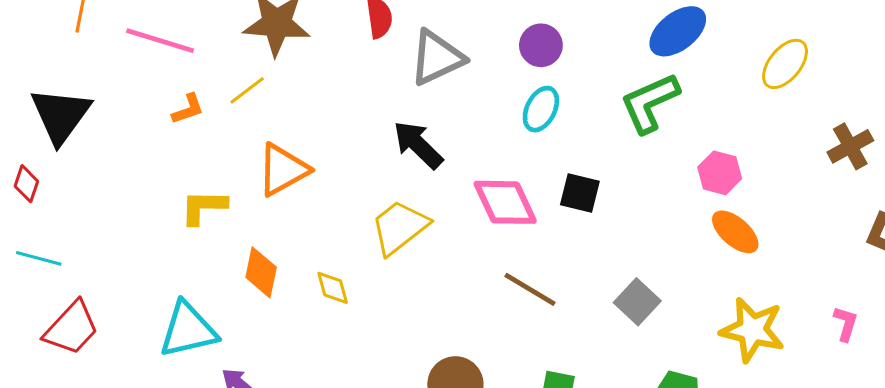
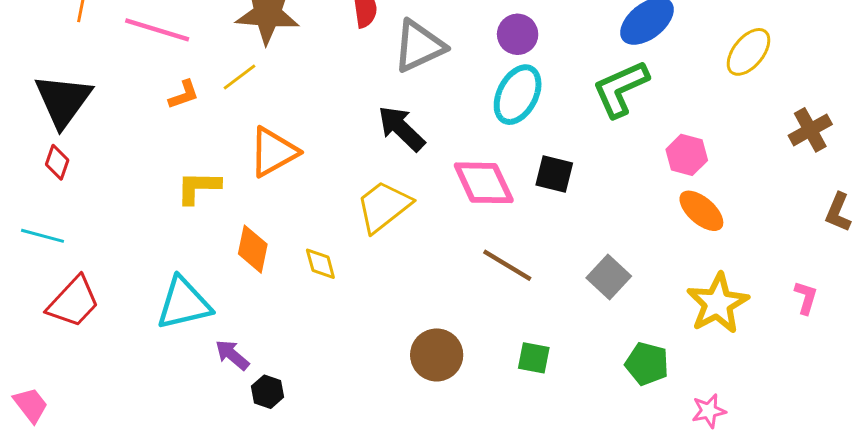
cyan ellipse: (541, 109) -> (518, 95), size x1.4
red diamond: (26, 184) -> (57, 162), moved
yellow star: (752, 330) -> (718, 303), turned 30

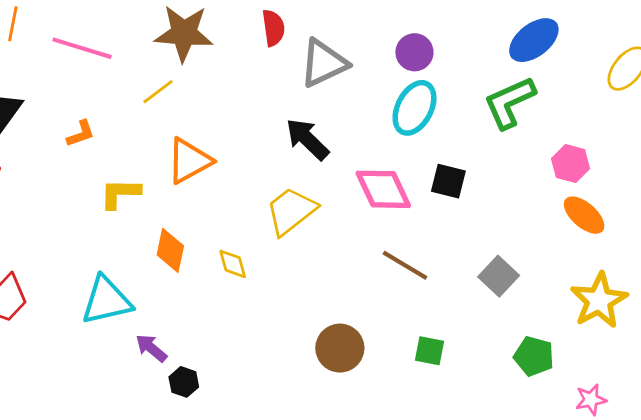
orange L-shape: (184, 95) -> (81, 134), moved

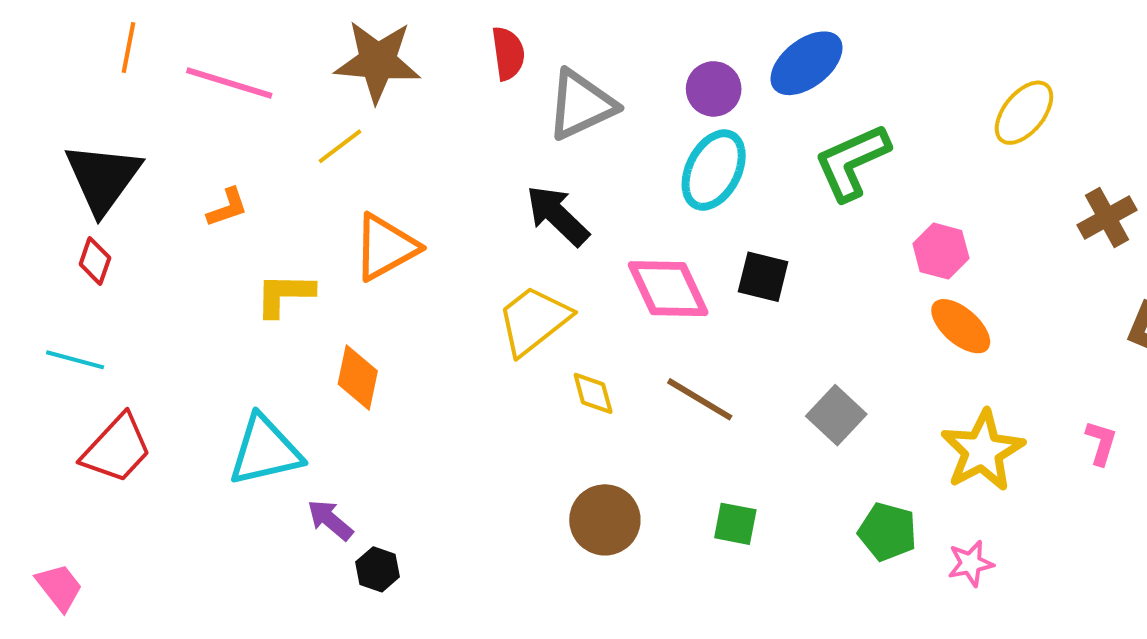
blue ellipse: (534, 40) -> (807, 63), moved
yellow diamond: (233, 264) -> (593, 393), moved
pink star: (591, 400) -> (971, 563), moved

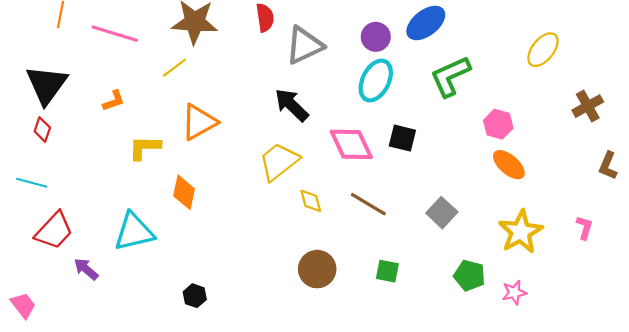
purple arrow: (330, 520) -> (86, 269), moved

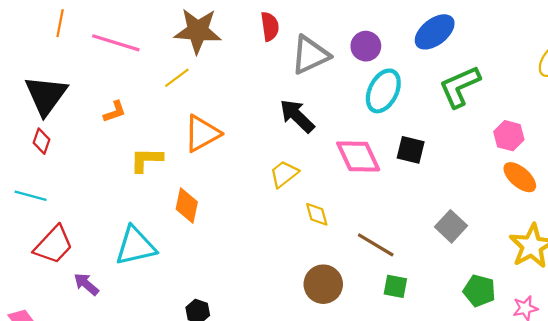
purple circle: (376, 37) -> (366, 46), moved
yellow trapezoid: (279, 161) -> (284, 174), size x0.7
brown line: (368, 204) -> (376, 245), moved

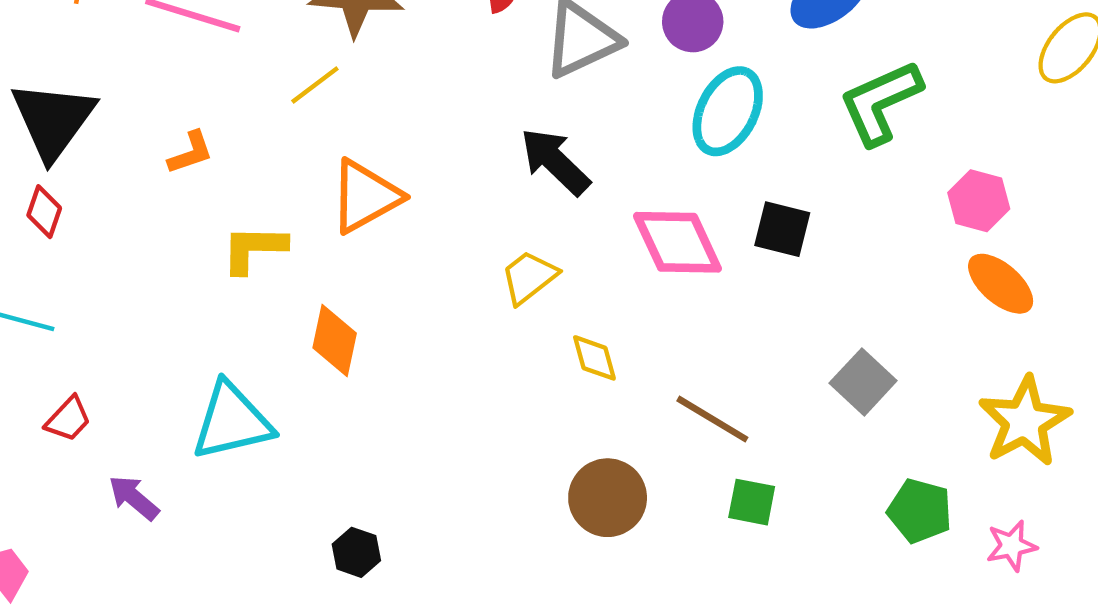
red trapezoid: (54, 245) -> (68, 419), size x0.6

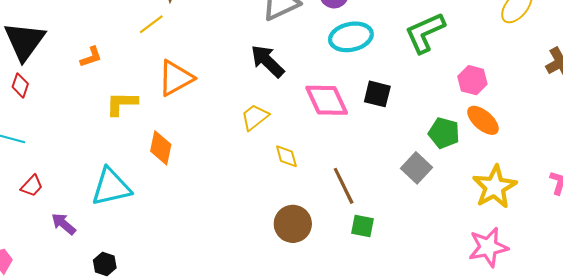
cyan ellipse: (728, 111) -> (351, 37), turned 51
brown line: (712, 419) -> (344, 186), turned 33
green pentagon: (920, 511) -> (444, 133), moved
pink star: (1012, 546) -> (488, 247), size x1.6
black hexagon: (356, 552) -> (105, 264), moved

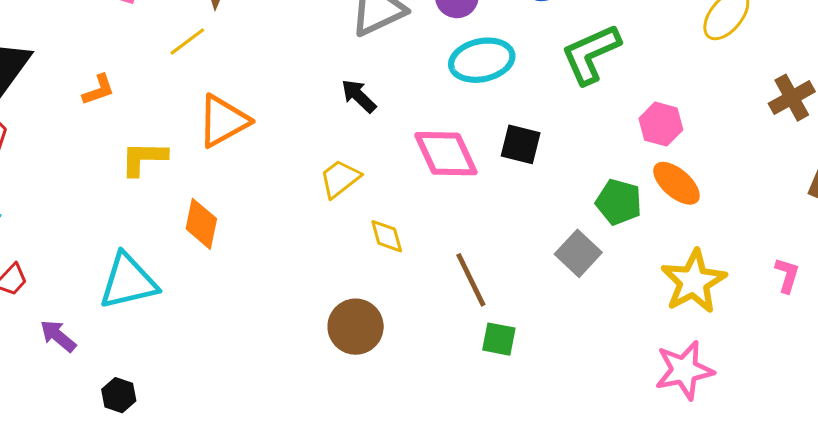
black arrow: (267, 61) -> (359, 96), size x0.7
brown circle: (293, 224) -> (356, 327), moved

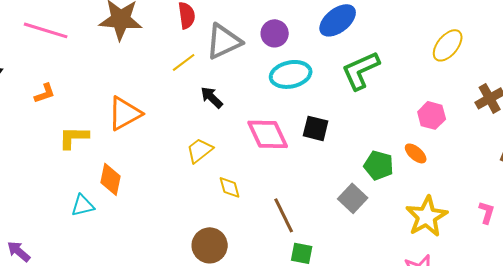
yellow line: (187, 41) -> (184, 62), moved
pink hexagon: (661, 124) -> (432, 115), moved
orange ellipse: (676, 183) -> (416, 153), size x0.7
cyan triangle: (128, 281) -> (83, 205), moved, size x0.6

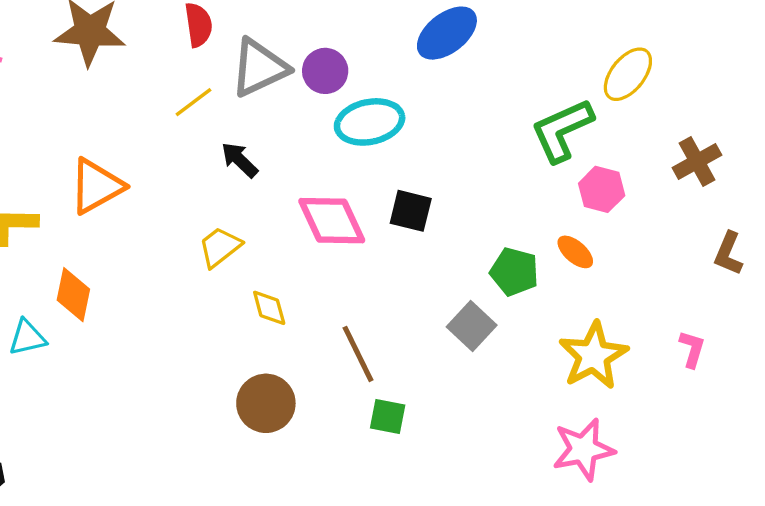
purple circle: (275, 33) -> (325, 71), moved
green L-shape: (361, 70) -> (562, 130), moved
brown circle: (210, 245) -> (266, 403), moved

